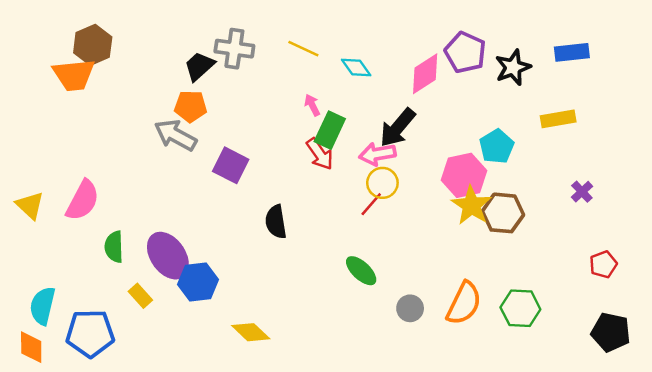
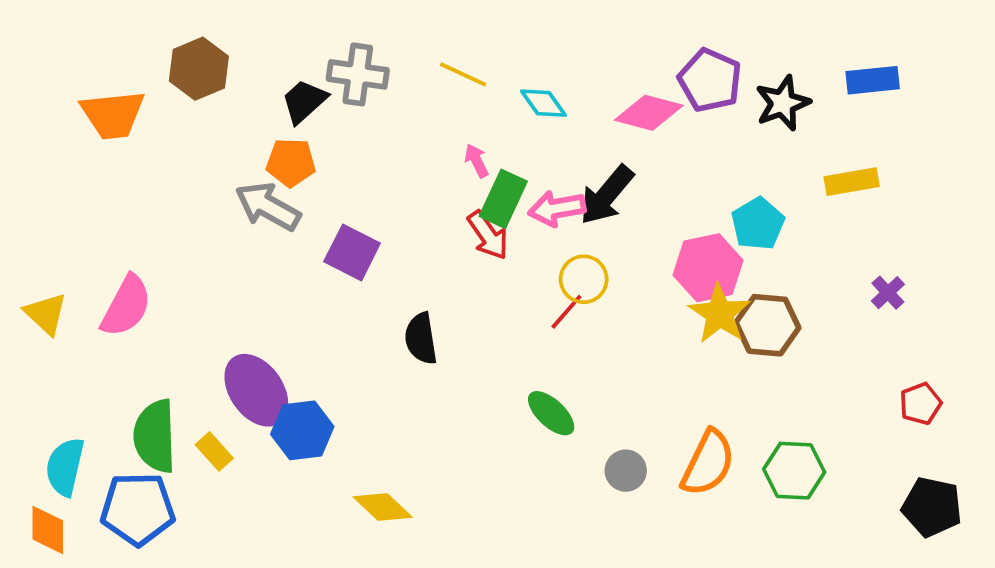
brown hexagon: (93, 45) -> (199, 69), moved
pink diamond: (425, 74) -> (649, 113), turned 48
pink arrow: (377, 154) -> (557, 208), moved
green semicircle: (114, 247) -> (155, 436), moved, size x1.5

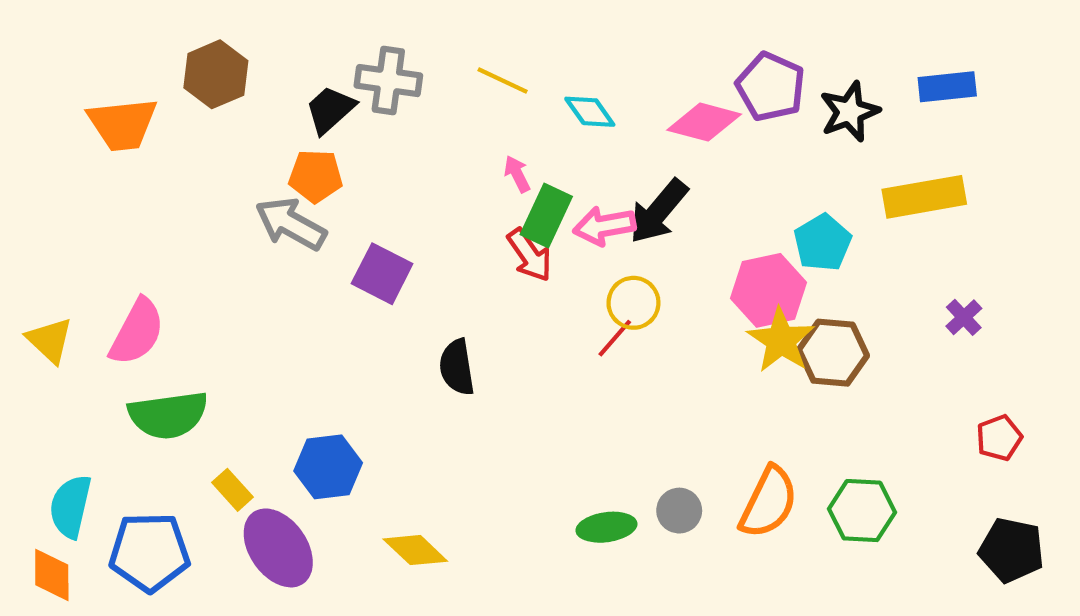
yellow rectangle: (852, 182) -> (924, 197), size x1.4
purple ellipse: (256, 390) -> (278, 548), moved
green ellipse: (551, 413) -> (606, 527), moved, turned -51
green semicircle: (155, 436) -> (168, 415), moved, turned -96

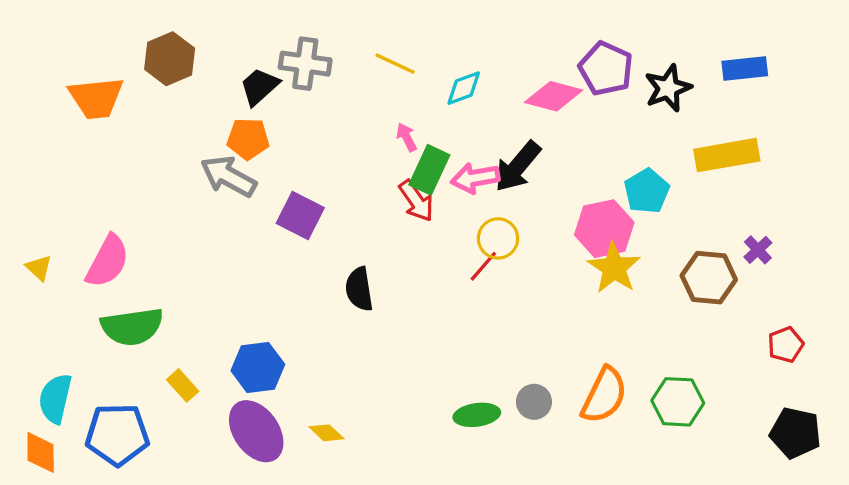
cyan diamond: (590, 112) -> (464, 88), turned -75
yellow triangle: (50, 340) -> (39, 268), size x0.7
brown hexagon: (833, 353) -> (709, 278), moved
purple ellipse: (278, 548) -> (256, 431), moved
yellow diamond: (415, 550) -> (326, 433), size x0.7

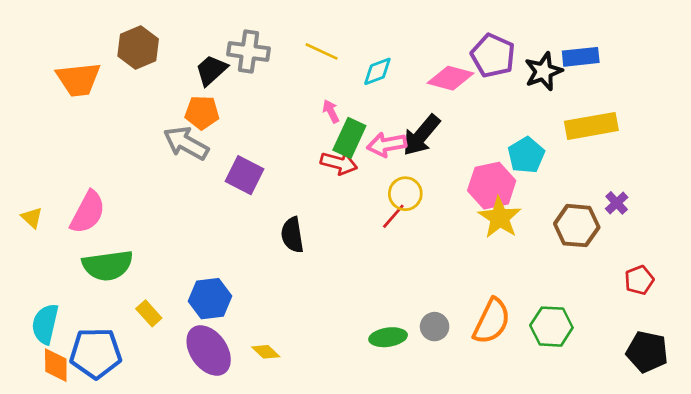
blue rectangle: (745, 68) -> (581, 57), moved
red arrow: (416, 201) -> (339, 163), turned -40
orange diamond: (41, 452) -> (56, 365), moved

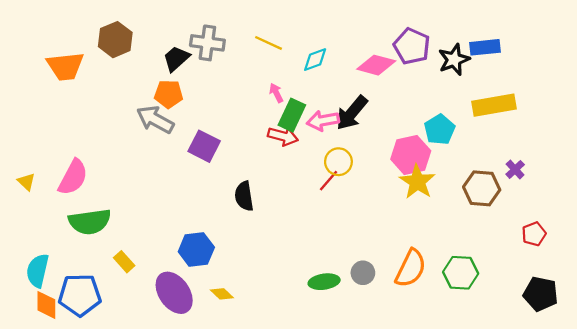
blue hexagon: (210, 299) -> (196, 249), moved

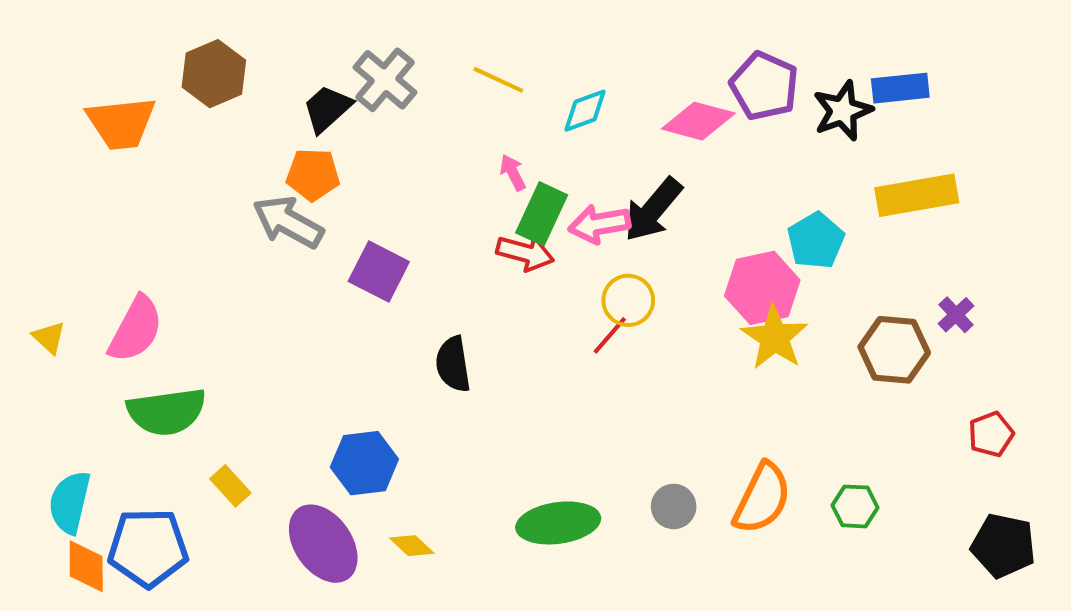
gray cross: (207, 43) -> (385, 80), turned 32
green hexagon: (461, 273) -> (855, 506), size x0.7
green ellipse: (324, 282) -> (558, 523), moved, size x1.4

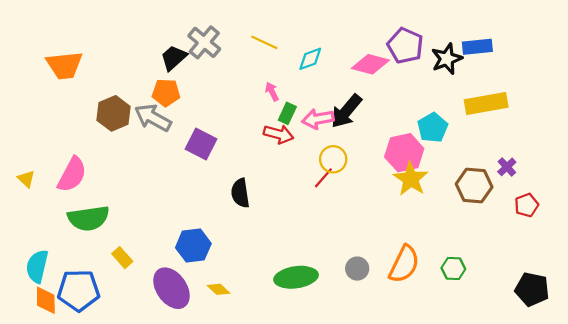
brown hexagon: (214, 74) -> (114, 113), moved
green rectangle: (542, 214) -> (287, 113), size x0.7
red pentagon: (991, 434) -> (527, 205), moved

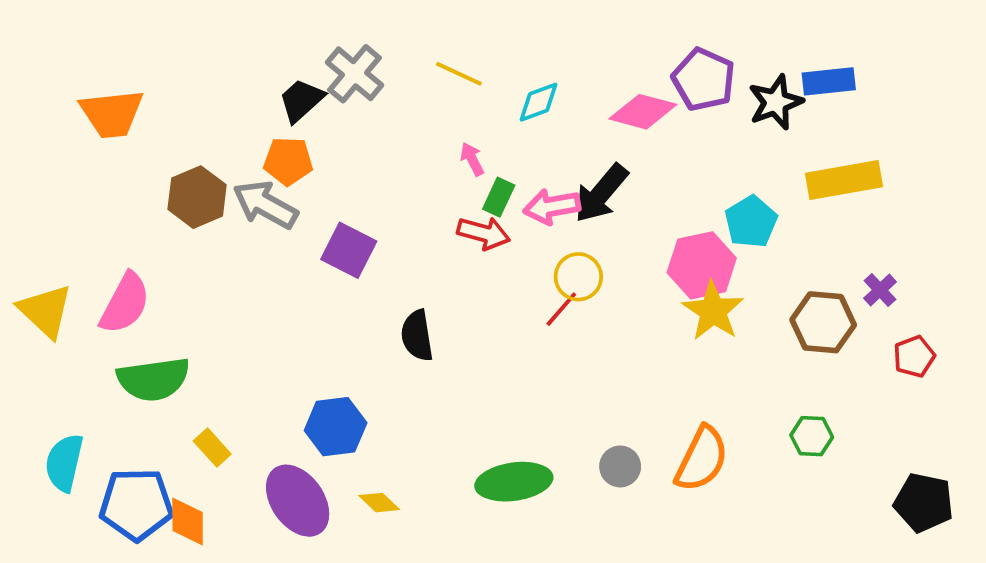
yellow triangle: (26, 179) -> (45, 311), size x1.8
green hexagon: (453, 269) -> (812, 436), moved
orange diamond: (46, 300) -> (188, 521), moved

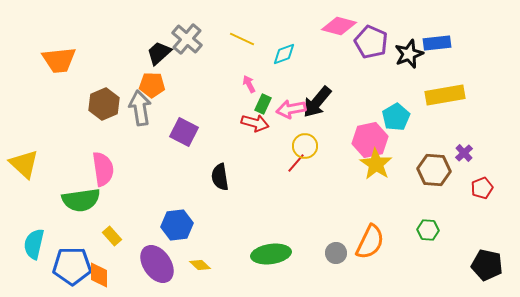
pink diamond: (643, 112) -> (339, 26), moved
gray arrow: (265, 205) -> (140, 108), turned 52
pink semicircle: (125, 303) -> (103, 169), moved, turned -36
gray circle: (620, 466) -> (336, 253), moved

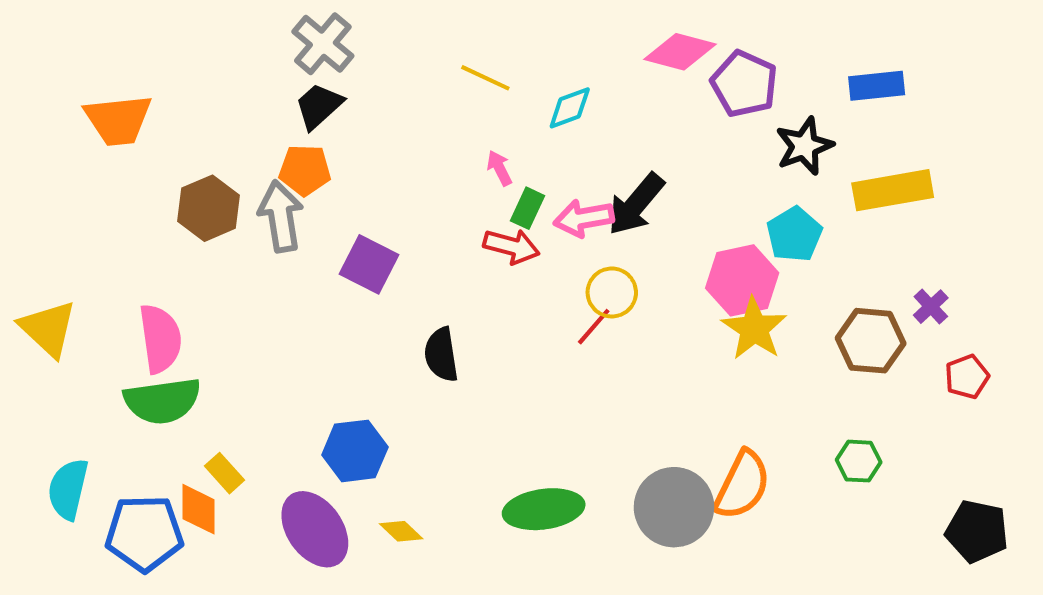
gray cross: (187, 39) -> (323, 44), moved
black star: (409, 54) -> (804, 146), moved
pink semicircle: (103, 169) -> (160, 339), moved
gray circle: (336, 253) -> (674, 507), size x1.8
orange diamond: (99, 275) -> (198, 509), moved

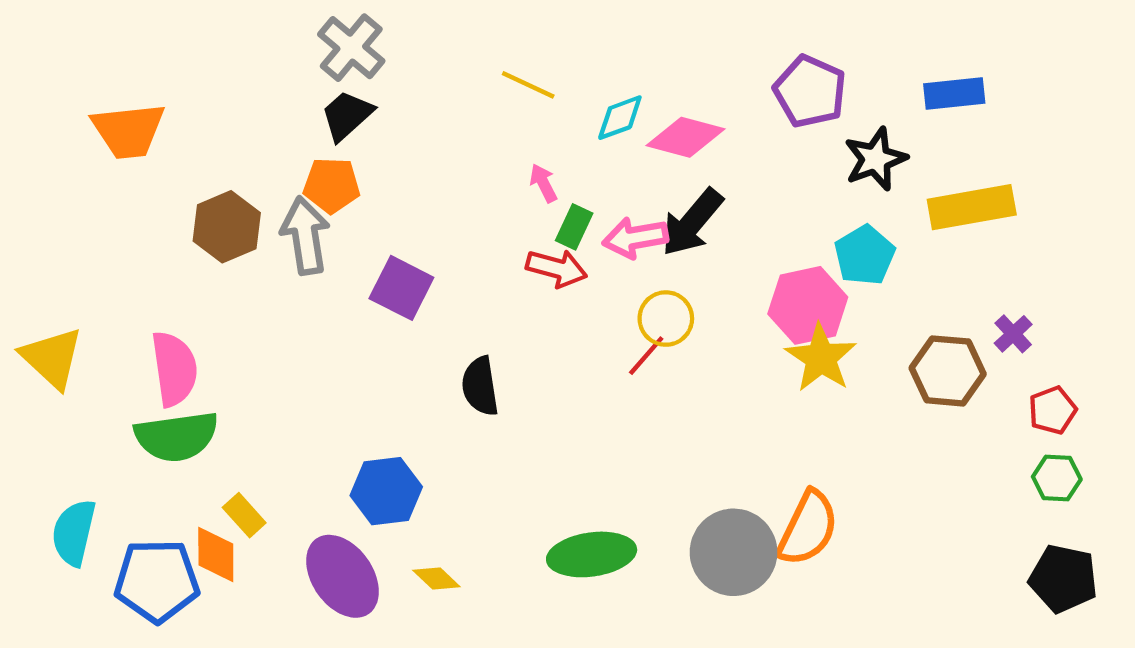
pink diamond: (680, 52) -> (685, 137), moved
green hexagon: (859, 461) -> (1057, 478), moved

